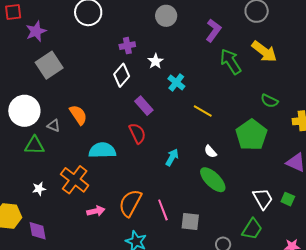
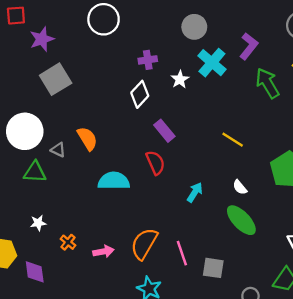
cyan cross: (176, 82) -> (212, 63), moved, size x1.4
orange cross: (75, 180) -> (68, 242), moved, size x0.5

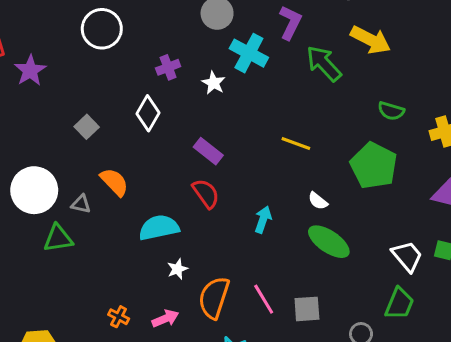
gray square: (56, 79) -> (87, 127), moved, size x0.6
white diamond: (140, 94) -> (148, 113), moved
white star: (38, 223) -> (177, 269), moved

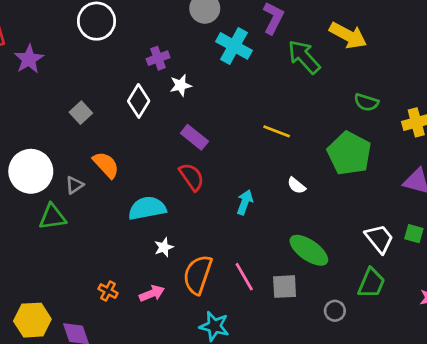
white star: (213, 83) -> (181, 85), moved, turned 30
gray triangle: (81, 204) -> (74, 185), turned -48
green ellipse: (329, 242) -> (309, 250), moved

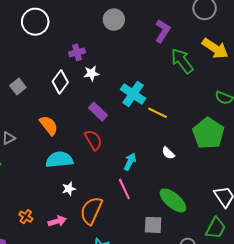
cyan cross: (234, 46) -> (133, 94), moved
orange semicircle: (106, 165) -> (49, 125), moved
pink line: (244, 277) -> (124, 189), moved

